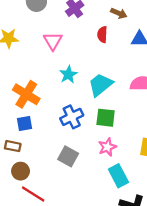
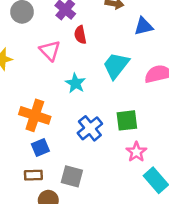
red semicircle: (102, 35) -> (80, 35), moved
cyan trapezoid: (100, 85) -> (116, 66), moved
gray square: (68, 156) -> (72, 176), moved

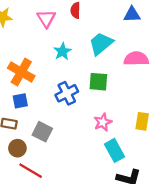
green square: (127, 120) -> (98, 82), moved

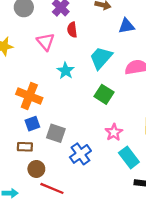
green square: (98, 82) -> (104, 94), turned 36
blue cross: (67, 93) -> (80, 154), moved
gray square: (42, 132) -> (56, 133), moved

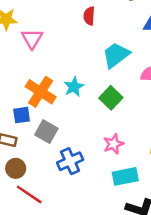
pink triangle: (46, 42) -> (32, 39), moved
cyan star: (66, 71) -> (74, 87), moved
orange cross: (29, 96) -> (41, 92), moved
cyan rectangle: (129, 157) -> (125, 176), turned -75

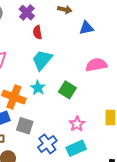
cyan trapezoid: (116, 55) -> (42, 60), moved
cyan rectangle: (125, 176) -> (76, 148), moved

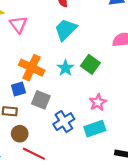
cyan star: (38, 88) -> (65, 68), moved

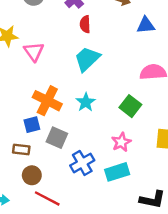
green square: (90, 64) -> (130, 106), moved

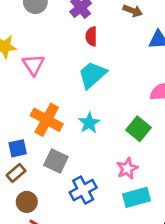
blue square: (32, 125) -> (18, 148), moved
brown rectangle: (21, 150) -> (16, 173), turned -49
cyan rectangle: (117, 172) -> (137, 197), moved

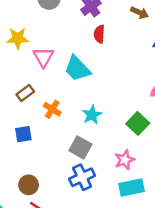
cyan trapezoid: (92, 75) -> (77, 69), moved, turned -96
orange cross: (47, 120) -> (52, 109), size x0.6
gray square: (56, 161) -> (80, 147), moved
brown rectangle: (16, 173) -> (25, 93), moved

